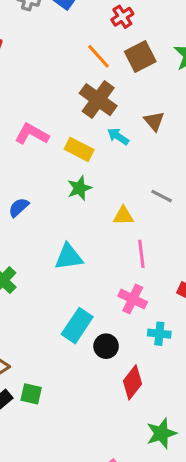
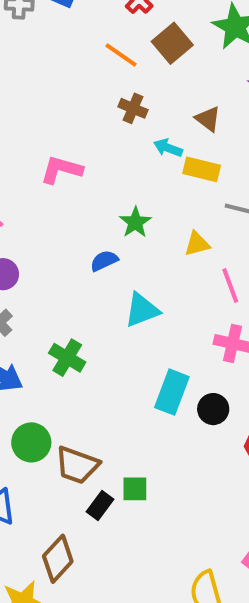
brown cross: (98, 100) -> (133, 108), size x0.6
yellow rectangle: (79, 149) -> (202, 169), moved
blue semicircle: (19, 207) -> (104, 261), moved, turned 30

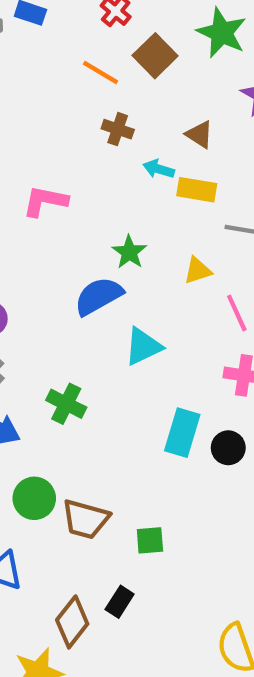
blue semicircle: (104, 261) -> (99, 296), size x1.6
black rectangle: (100, 506) -> (120, 602), moved

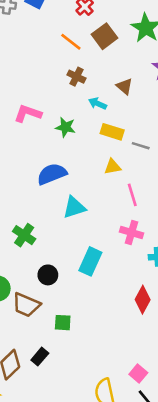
yellow rectangle: (197, 190) -> (112, 132), moved
green star: (129, 252) -> (65, 127), moved, turned -30
black circle: (228, 448) -> (48, 275), moved

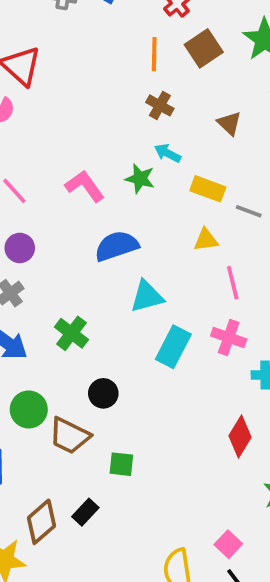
orange line: (71, 42) -> (154, 54), turned 50
cyan arrow: (98, 104) -> (168, 153), moved
pink L-shape: (28, 113) -> (85, 186), moved, turned 32
cyan rectangle: (90, 261) -> (173, 347), moved

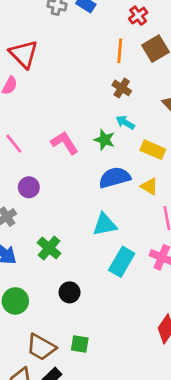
yellow triangle: (206, 240) -> (149, 186), turned 36
blue semicircle: (117, 246) -> (115, 178), moved
purple circle: (20, 248) -> (29, 187), moved
brown trapezoid: (69, 436) -> (41, 347), moved

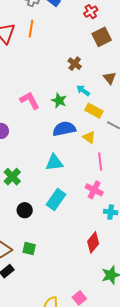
orange line: (120, 51) -> (31, 29), moved
cyan arrow: (125, 122) -> (83, 90), moved
cyan rectangle: (122, 262) -> (56, 199), moved

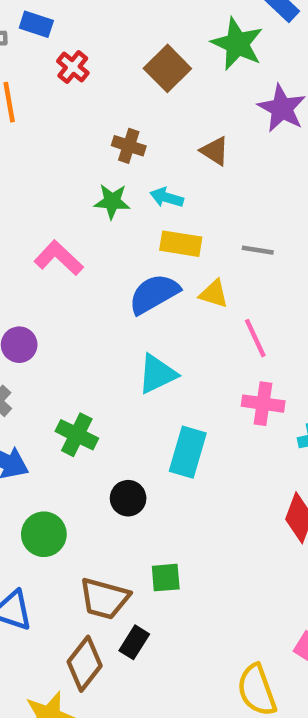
red cross: (91, 12) -> (73, 67), moved
green star: (59, 101) -> (112, 201), moved
yellow rectangle: (94, 111) -> (181, 244), moved

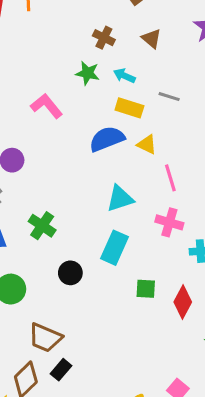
brown triangle: (215, 151) -> (151, 39), moved
gray line: (258, 250) -> (169, 97), moved
cyan triangle: (157, 374) -> (120, 199), moved
green square: (166, 578) -> (146, 289), moved

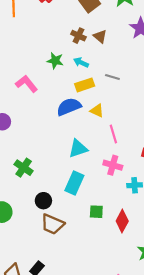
brown cross: (104, 38) -> (78, 36), moved
yellow rectangle: (129, 108) -> (85, 85), turned -36
brown trapezoid: (45, 338) -> (52, 224), moved

